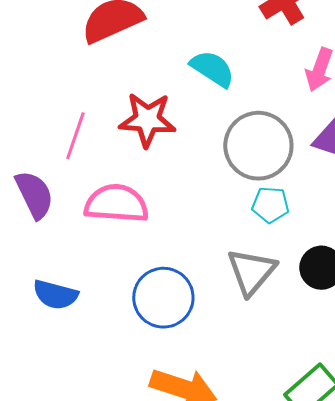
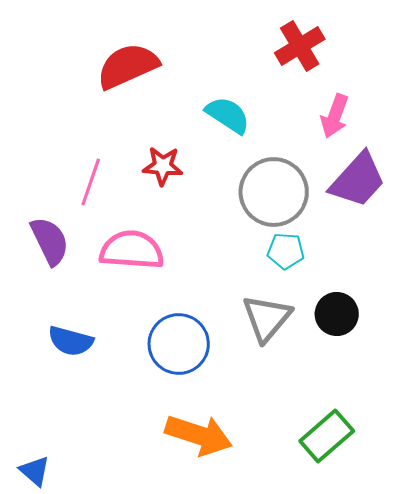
red star: (147, 120) -> (163, 166), size x0.7

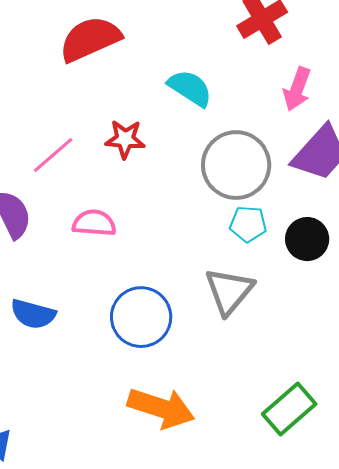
pink line: (91, 182) -> (53, 155), turned 30
pink semicircle: (132, 250) -> (94, 223), size x0.7
black circle: (337, 314) -> (307, 239), moved

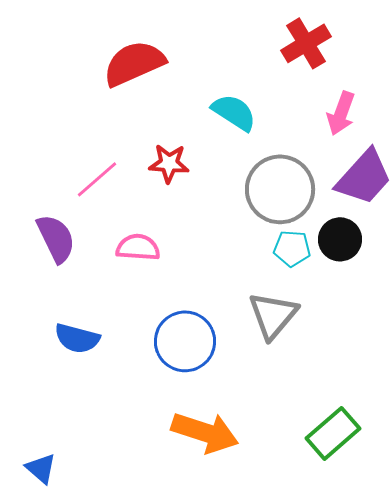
black circle: (307, 239) -> (340, 239), moved

